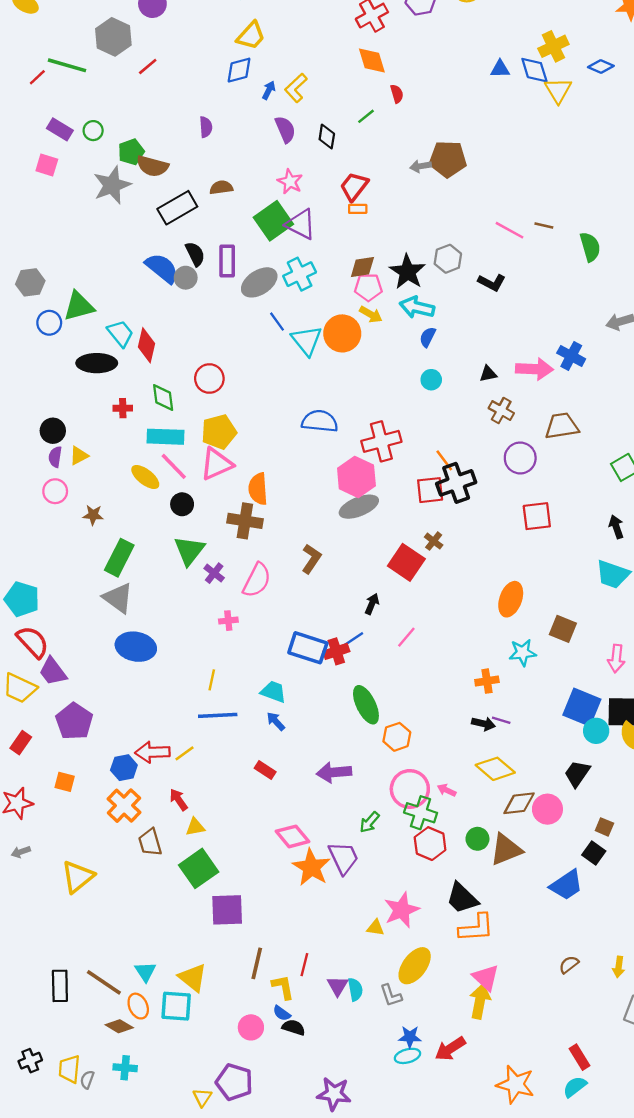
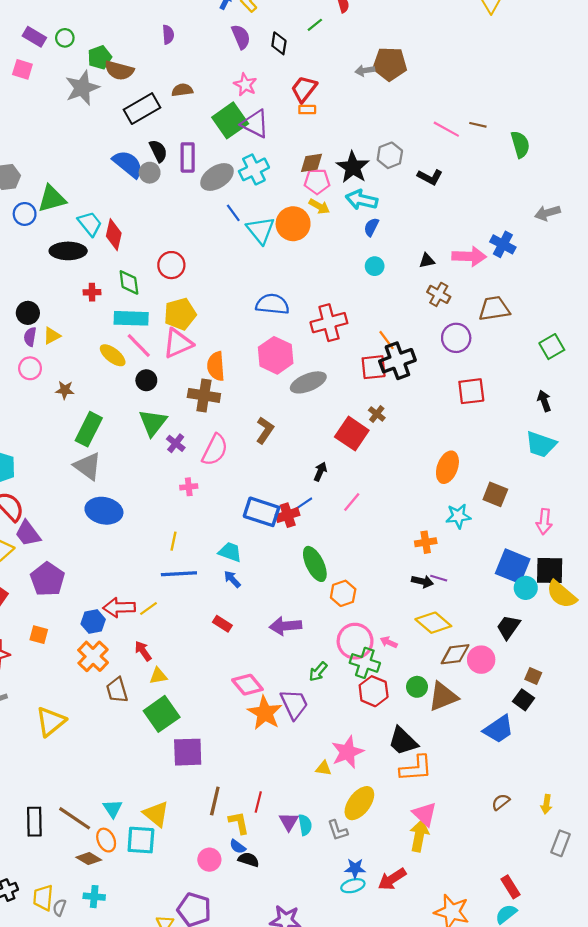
pink hexagon: (356, 477) -> (276, 355), moved

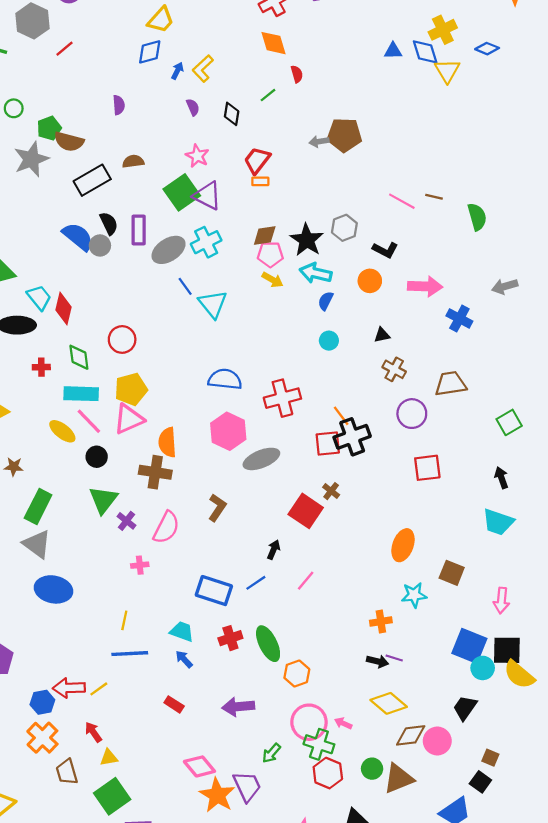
purple semicircle: (241, 37) -> (193, 107), size x0.7
orange circle: (293, 224) -> (370, 281), moved, size x0.7
pink arrow: (469, 256) -> (425, 286), moved
red cross: (288, 515) -> (230, 638), moved

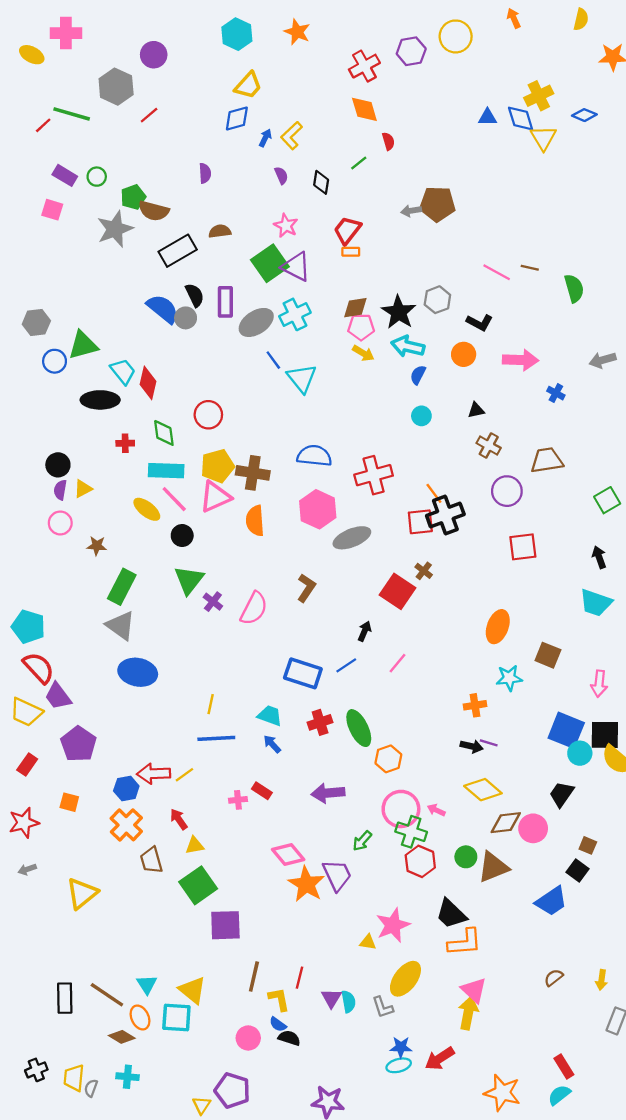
blue cross: (459, 318) -> (556, 393), size x0.7
brown cross: (155, 472) -> (253, 473), moved
pink cross: (140, 565) -> (238, 800), moved

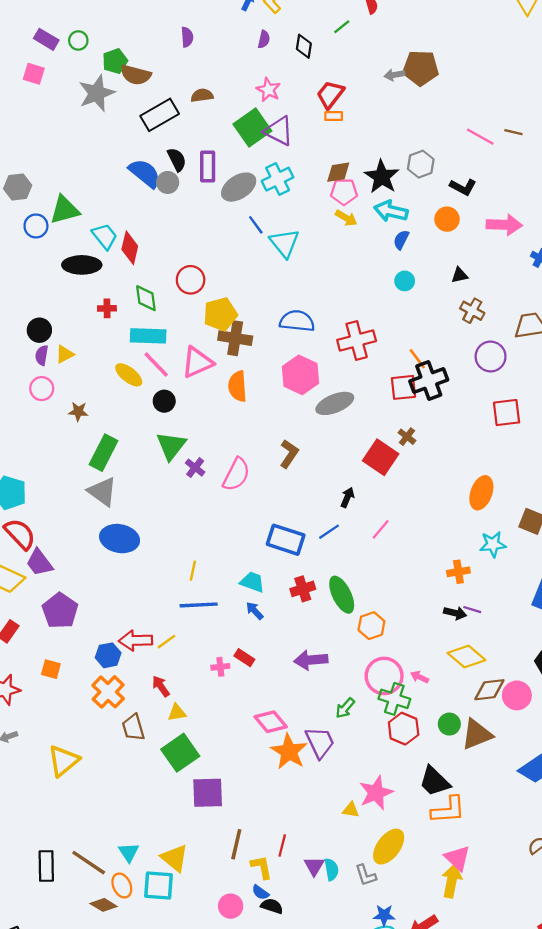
purple semicircle: (281, 175) -> (264, 39), turned 36
yellow pentagon: (217, 466) -> (220, 314), moved

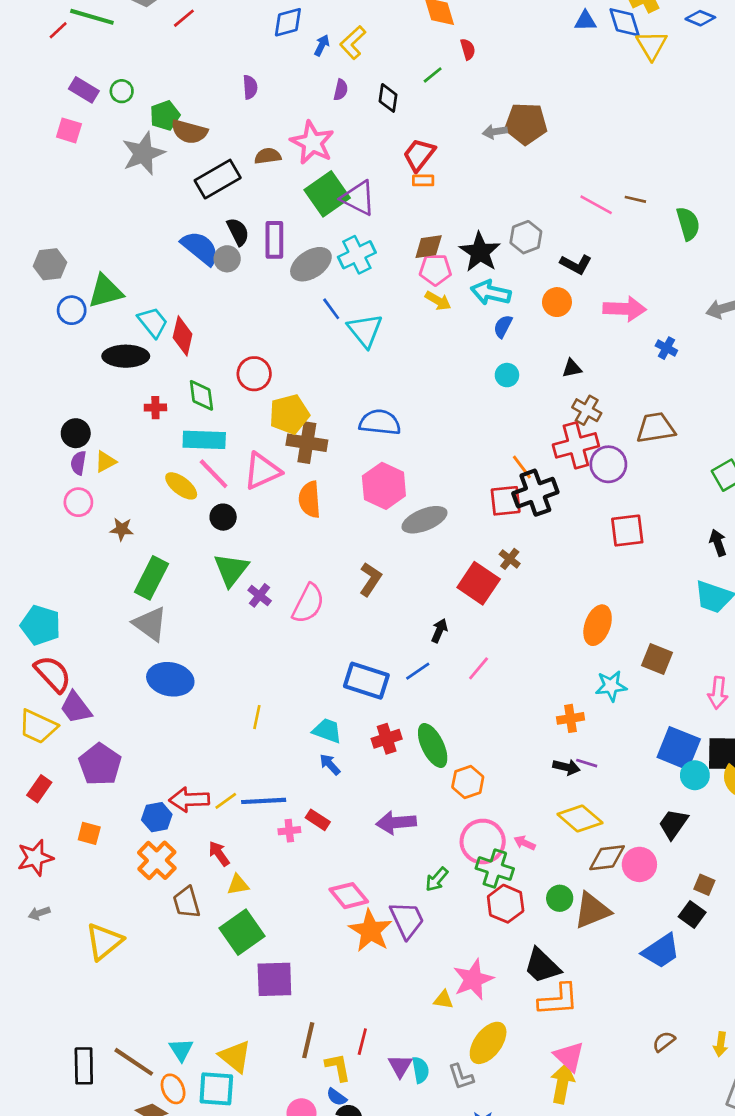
pink star: (268, 90) -> (312, 143), moved, size x1.5
red cross: (357, 340) -> (576, 445), moved
blue line: (199, 605) -> (264, 801), moved

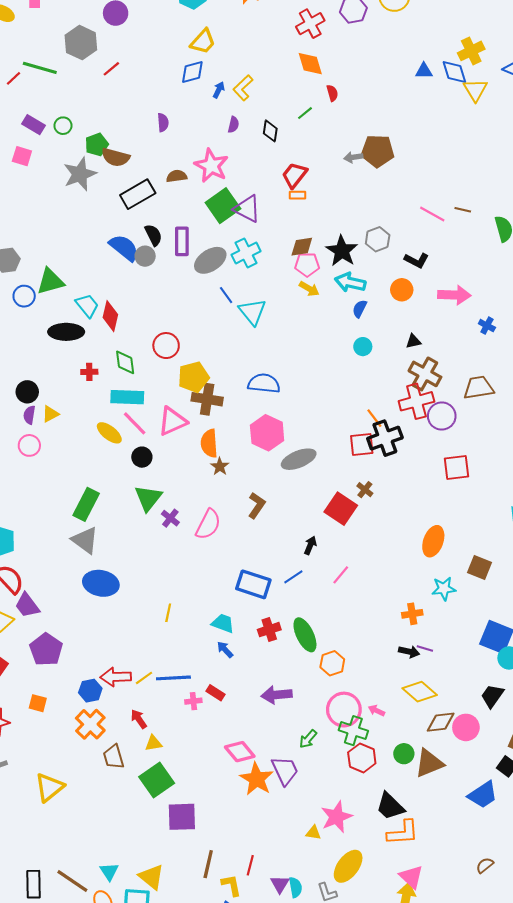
brown cross: (587, 410) -> (425, 374), size x1.4
brown star: (122, 529) -> (220, 467), moved, turned 30

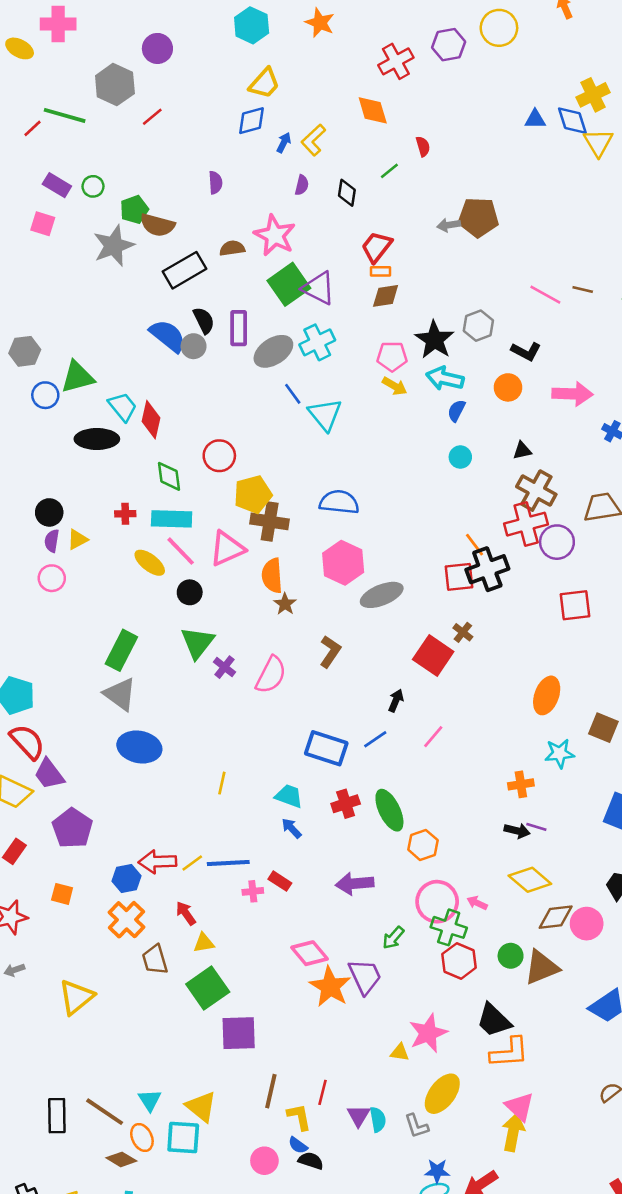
orange diamond: (310, 64) -> (373, 110), moved
brown diamond: (302, 247) -> (386, 296), moved
red cross: (89, 372) -> (125, 514), moved

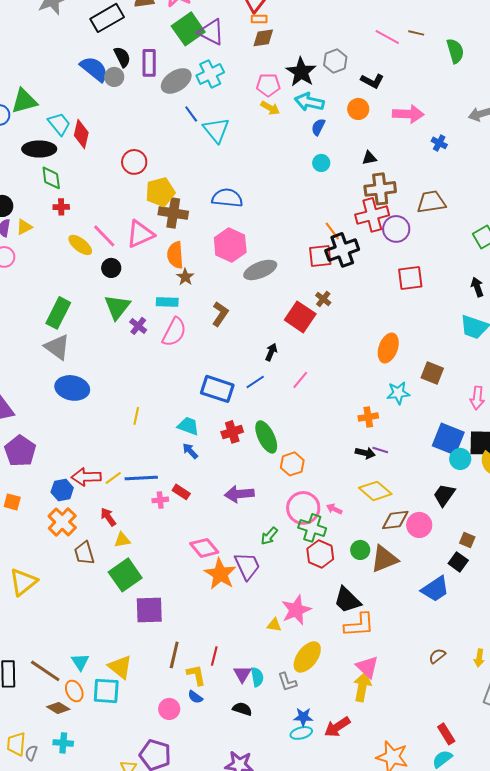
green diamond: (169, 476) -> (51, 178), moved
brown cross: (536, 491) -> (380, 189), turned -36
cyan rectangle: (172, 519) -> (167, 302), moved, size x0.7
black semicircle: (311, 1161) -> (242, 709), moved

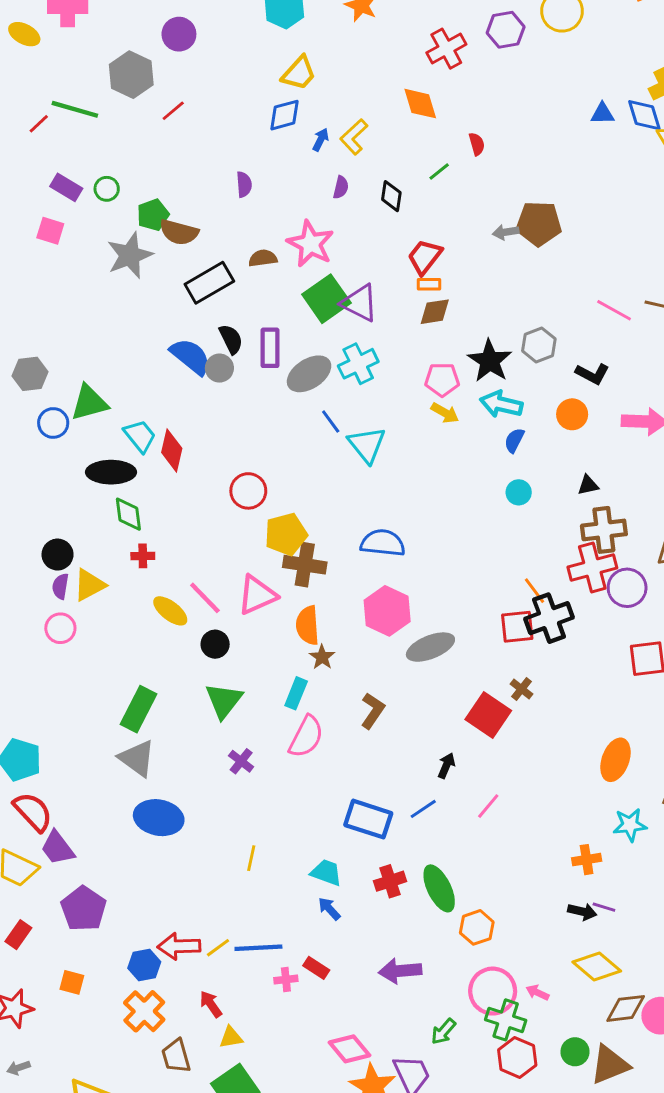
yellow triangle: (24, 227) -> (89, 585), size x1.4
cyan rectangle: (167, 302) -> (296, 693), turned -70
purple cross: (138, 326) -> (241, 761), moved

